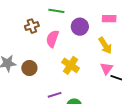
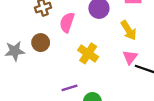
brown circle: (29, 68) -> (41, 43), moved

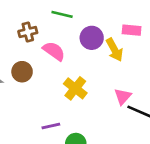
pink semicircle: (67, 22) -> (54, 51), turned 102
yellow arrow: (129, 30) -> (115, 50), moved

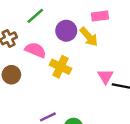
green line: (62, 14) -> (35, 16), turned -42
yellow cross: (75, 88) -> (60, 67), moved

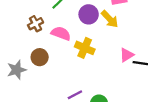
pink triangle: (105, 76) -> (127, 55), turned 32

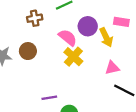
pink semicircle: (61, 33) -> (68, 38), moved
pink triangle: (127, 55) -> (112, 68), moved

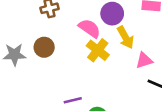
yellow arrow: (106, 37) -> (125, 37), moved

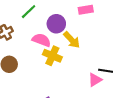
pink triangle: (144, 60) -> (95, 80), moved

